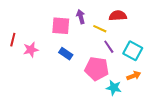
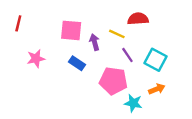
purple arrow: (81, 17) -> (95, 42), moved
red line: (13, 40) -> (18, 23), moved

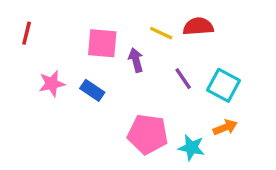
yellow line: (117, 34) -> (161, 33), moved
blue rectangle: (77, 63) -> (92, 90), moved
pink pentagon: (113, 81) -> (148, 134), moved

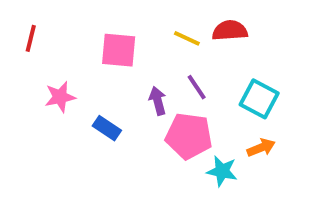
purple arrow: (136, 60) -> (158, 101), moved
purple line: (183, 79) -> (197, 87), moved
blue rectangle: (92, 90) -> (107, 128), moved
pink pentagon: (148, 134) -> (189, 136), moved

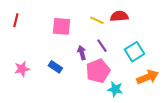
pink star: (60, 97) -> (22, 69), moved
cyan square: (259, 99) -> (135, 52), turned 30
pink pentagon: (189, 136) -> (98, 71), turned -30
orange arrow: (261, 148) -> (148, 77), moved, size x1.5

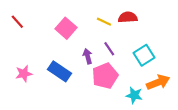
red line: (16, 20) -> (17, 22), turned -56
pink square: (61, 26) -> (66, 28), turned 36
blue rectangle: (55, 67) -> (60, 71), size x1.5
cyan star: (115, 89) -> (134, 95), moved

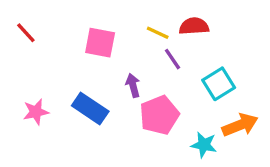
pink square: (66, 28) -> (100, 43), turned -30
purple line: (109, 49) -> (173, 59), moved

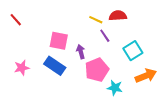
pink square: (100, 43) -> (59, 41), moved
cyan star: (204, 145) -> (115, 88), moved

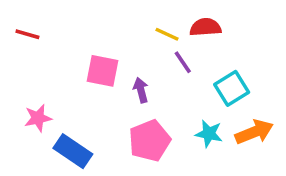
red line: (16, 20) -> (27, 34), turned -32
blue rectangle: (55, 66) -> (73, 151), moved
pink pentagon: (97, 70) -> (150, 141), moved
cyan star: (115, 88) -> (209, 134), moved

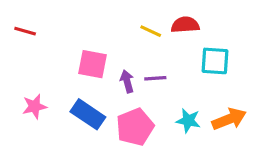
purple line: (183, 62) -> (155, 78), moved, turned -60
cyan square: (232, 88) -> (215, 61), moved, turned 36
blue rectangle: (73, 151) -> (88, 114), moved

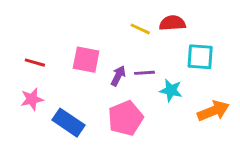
red line: (25, 31) -> (35, 63), moved
purple arrow: (127, 81) -> (118, 76), turned 42
blue rectangle: (88, 114) -> (68, 123), moved
cyan star: (188, 121) -> (171, 90), moved

